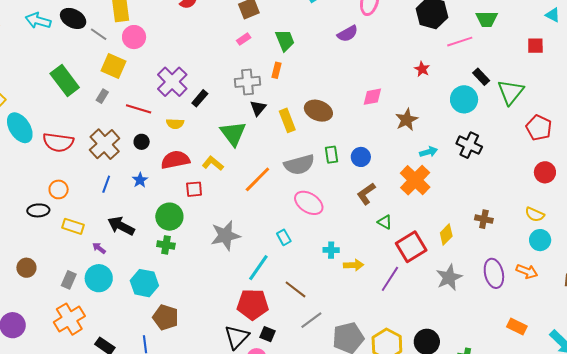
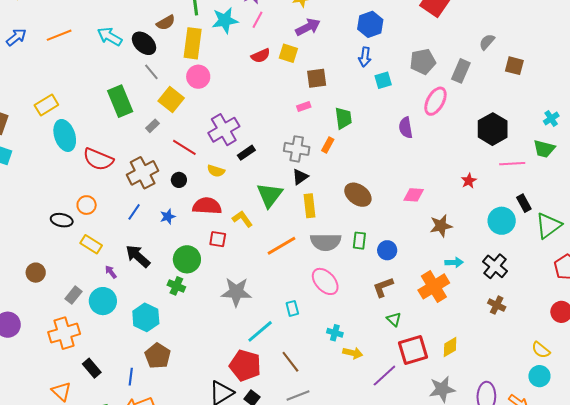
gray line: (99, 34) -> (151, 72), moved
purple semicircle: (348, 34) -> (406, 128), turned 95
yellow rectangle: (287, 120) -> (309, 206), moved
brown cross: (484, 219) -> (497, 305), moved

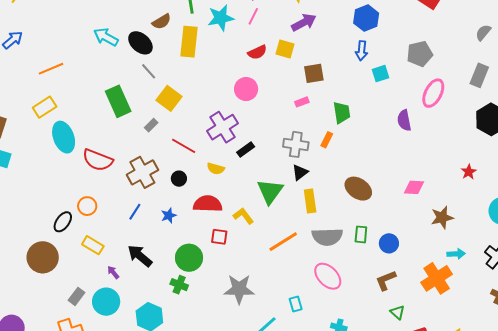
orange line: (59, 35) -> (51, 69), moved
gray rectangle: (461, 71) -> (479, 75), moved
pink circle: (198, 77) -> (246, 89), moved
black ellipse: (62, 220) -> (63, 222), turned -65
brown circle: (36, 273) -> (43, 257), moved, size x1.6

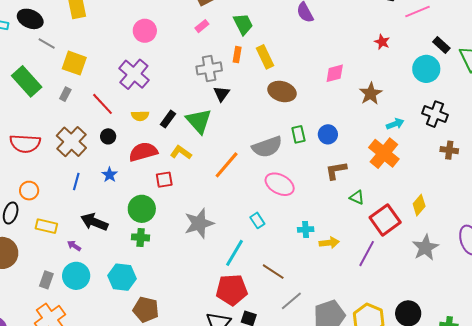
red line: (184, 146) -> (103, 104), turned 35
black rectangle: (246, 150) -> (168, 119), moved
yellow rectangle: (310, 201) -> (265, 57), moved
brown L-shape: (386, 280) -> (336, 171), turned 30

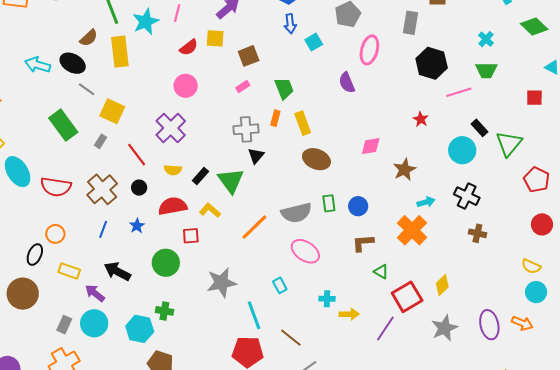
green cross: (141, 237) -> (164, 311), moved
purple arrow: (74, 246) -> (95, 293), size x1.5
cyan line: (235, 253) -> (254, 315), turned -56

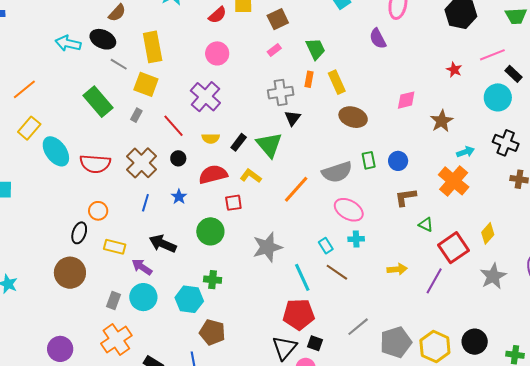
yellow rectangle: (120, 52) -> (153, 47), moved
pink line: (459, 92) -> (492, 55), moved
cyan cross: (327, 299) -> (356, 239), moved
brown line: (291, 338) -> (337, 272), moved

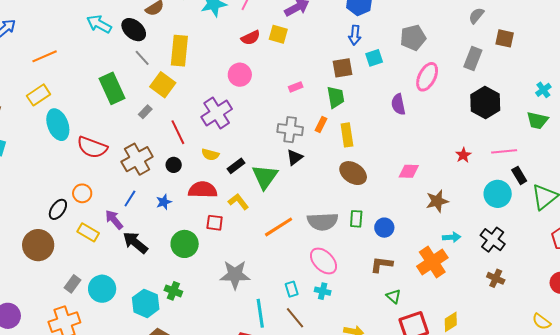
brown square: (278, 19) -> (343, 68), moved
purple arrow: (142, 267) -> (114, 220), moved

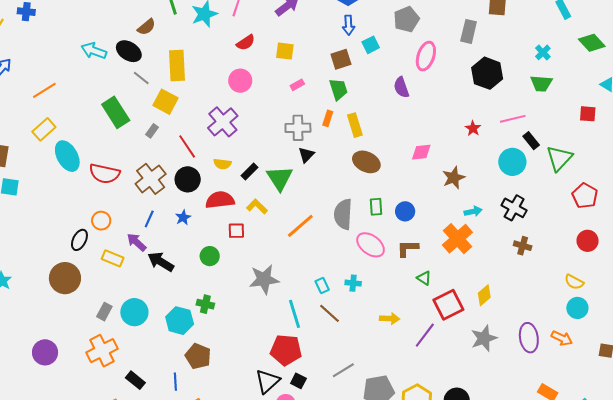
yellow square: (278, 34) -> (285, 51), moved
black circle: (174, 165) -> (188, 179), size x1.6
gray semicircle: (323, 222) -> (343, 214), turned 104
green circle: (185, 244) -> (210, 256), size x0.7
pink ellipse: (323, 261) -> (371, 245), moved

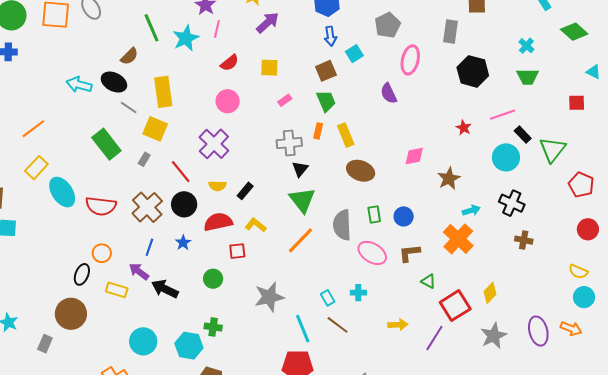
green triangle: (280, 178) -> (302, 200), moved
gray rectangle: (104, 312) -> (45, 344), moved

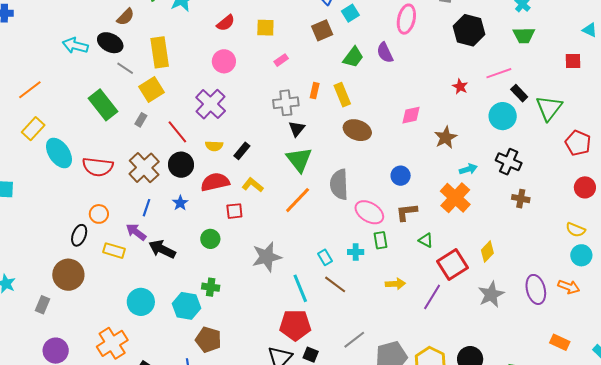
green trapezoid: (326, 101) -> (353, 57), moved, turned 60
yellow square: (155, 129) -> (152, 89), turned 35
green rectangle: (374, 215) -> (380, 240), moved

